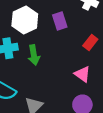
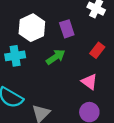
green arrow: (34, 55) -> (56, 57), moved, turned -114

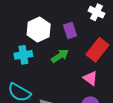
red rectangle: (97, 50) -> (97, 50), size x1.6

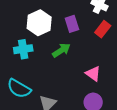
red rectangle: (97, 50) -> (103, 29), moved, size x0.7

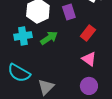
red rectangle: (103, 29) -> (88, 33), moved
green arrow: (61, 50) -> (49, 38), moved

